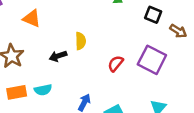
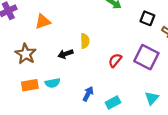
orange triangle: (32, 18) -> (43, 22), turned -42

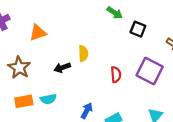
black square: (147, 18) -> (138, 29), moved
red semicircle: (115, 60) -> (116, 75), turned 136

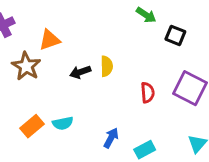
brown star: (19, 68) -> (26, 66), moved
black arrow: (62, 68) -> (80, 72), moved
orange rectangle: (24, 101) -> (32, 126), turned -30

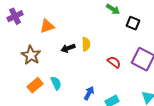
brown star: (26, 66) -> (31, 55), moved
red semicircle: (148, 93) -> (114, 62), turned -48
cyan semicircle: (63, 123) -> (56, 83), turned -104

